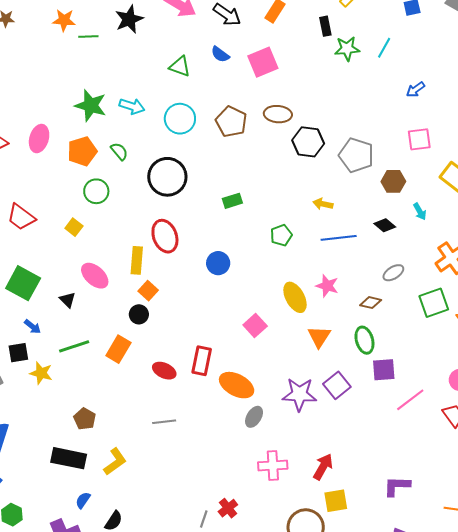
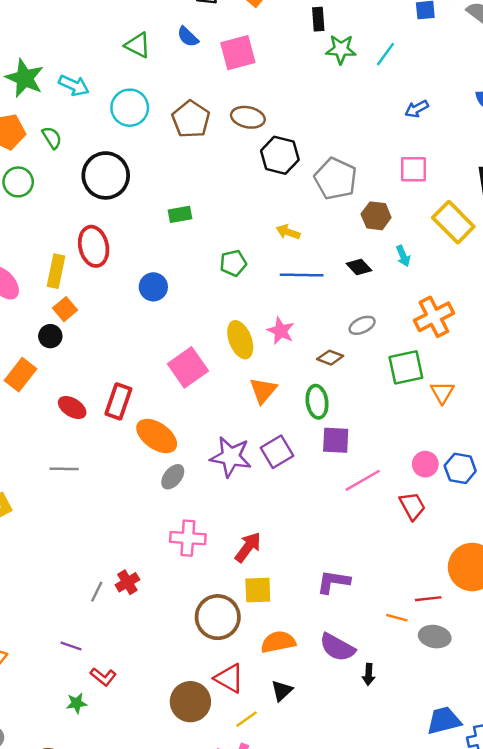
pink square: (255, 325) -> (188, 367), size x1.4

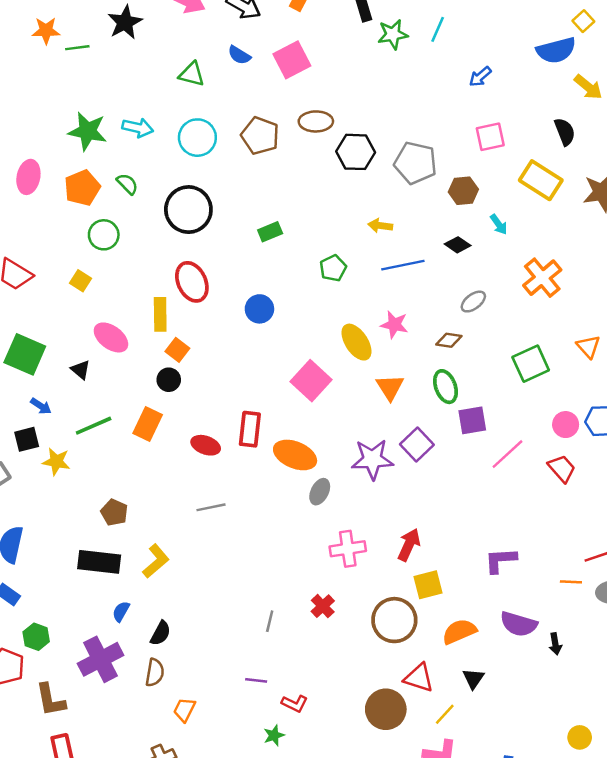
green square: (406, 367) -> (531, 364), moved
orange triangle: (442, 392) -> (588, 347), moved
red cross: (127, 582) -> (323, 606), moved

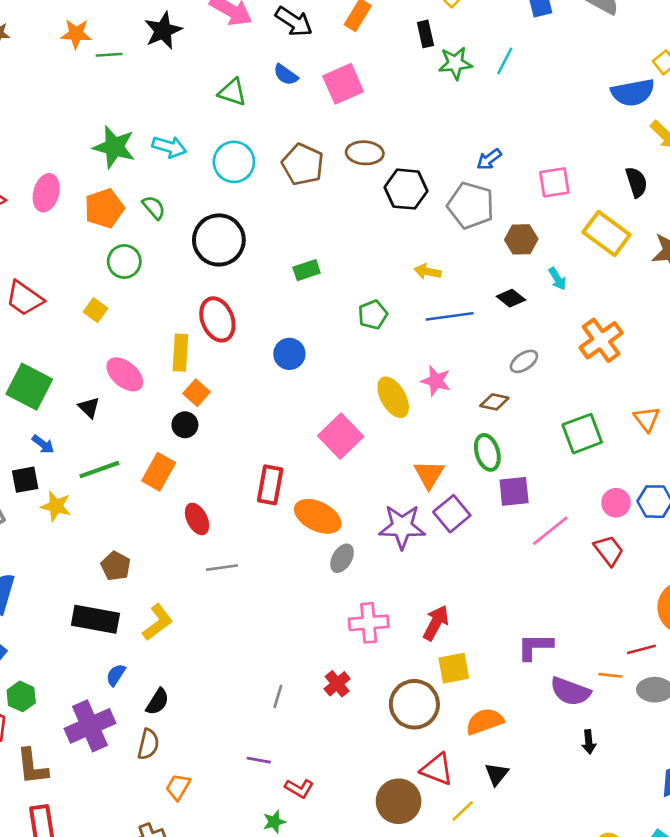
blue arrow: (480, 77) -> (489, 159), moved
orange triangle: (390, 387) -> (429, 474), moved
red ellipse: (206, 445) -> (197, 519), moved, turned 40
purple semicircle: (519, 624) -> (570, 691), moved

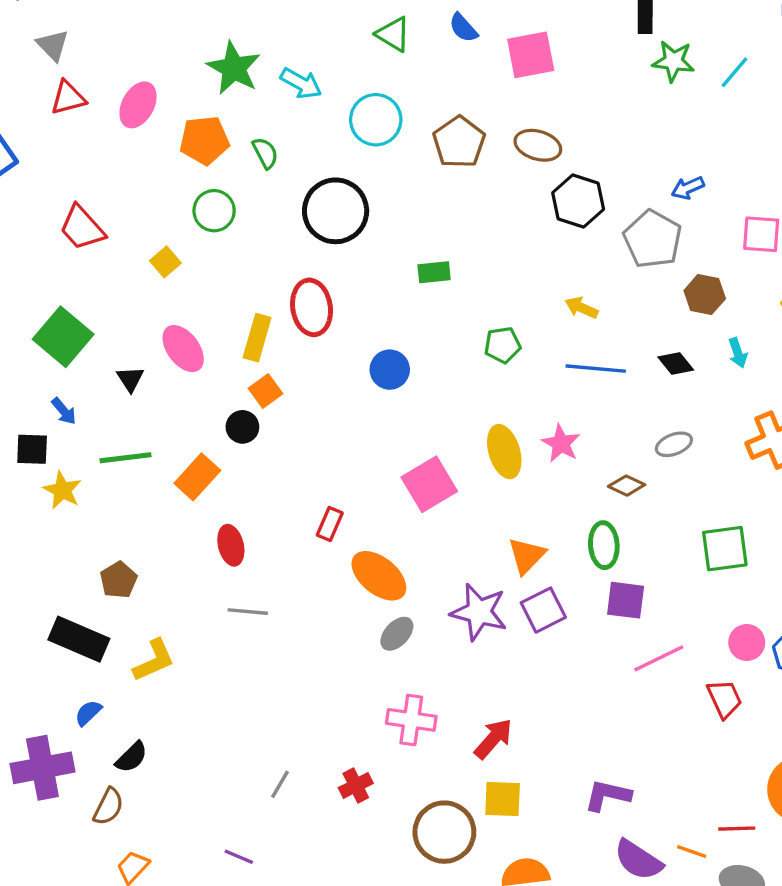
red rectangle: (270, 485) -> (330, 524), size x0.7

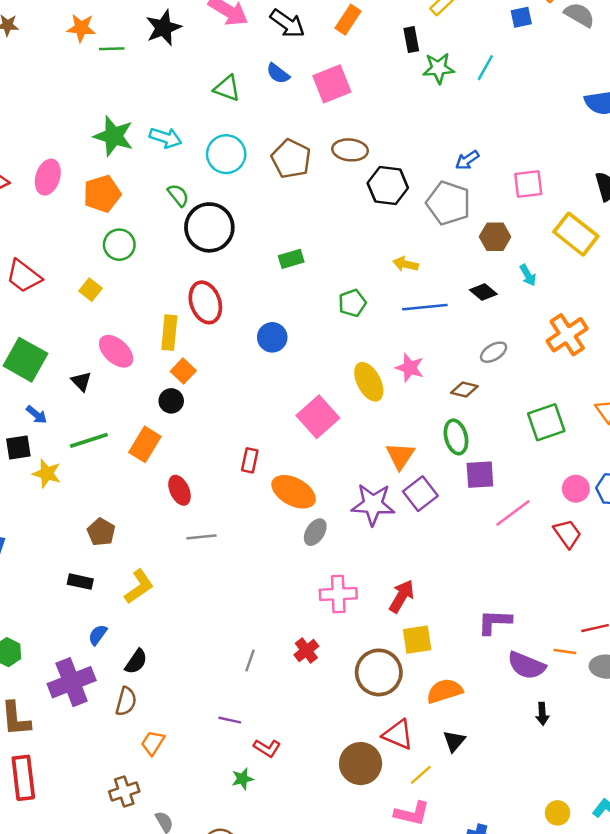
green semicircle: (265, 153) -> (178, 195), moved
black rectangle: (79, 639) -> (80, 582), size x0.6

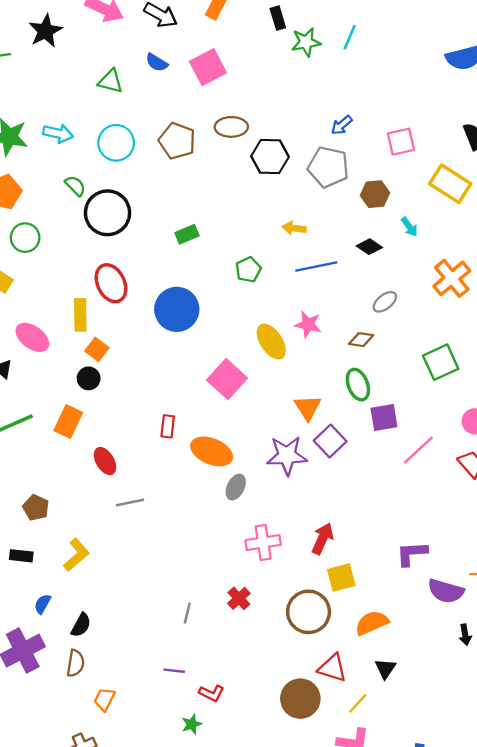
blue circle: (272, 337) -> (177, 309), size x1.6

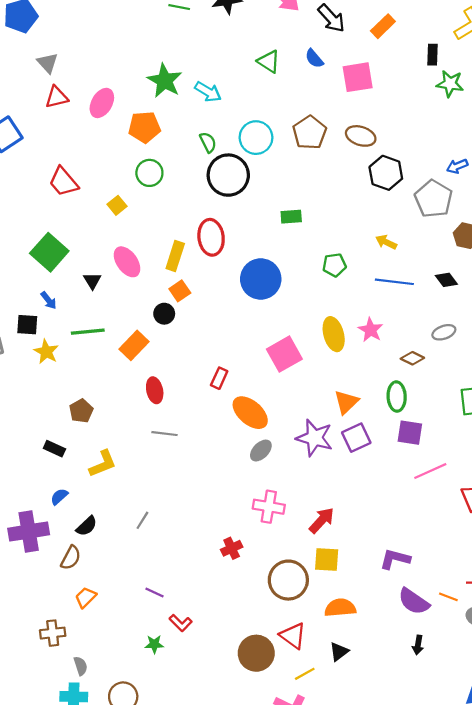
cyan circle: (116, 143) -> (256, 138), moved
gray line: (187, 613) -> (142, 520), moved

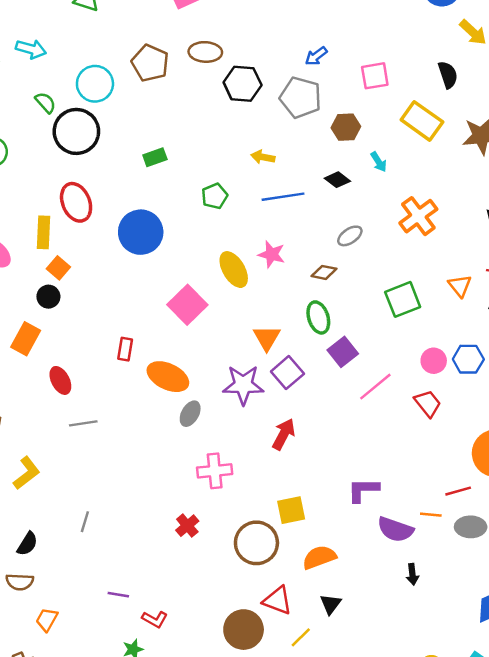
purple square: (410, 433) -> (343, 352), turned -32
red arrow: (322, 520) -> (284, 434), moved
brown semicircle: (71, 558) -> (20, 582), turned 80

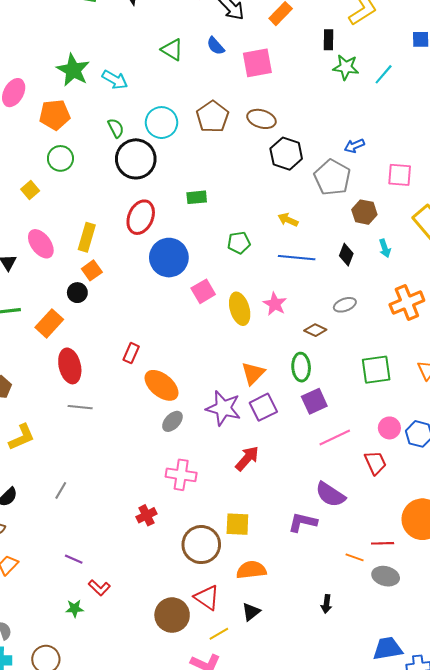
black diamond: (337, 180) -> (346, 255), turned 60
red ellipse: (76, 202) -> (141, 217), moved, turned 32
pink square: (187, 305) -> (203, 291), moved, size x0.7
red ellipse: (60, 380) -> (70, 366), size x1.4
purple semicircle: (395, 529) -> (330, 495), moved

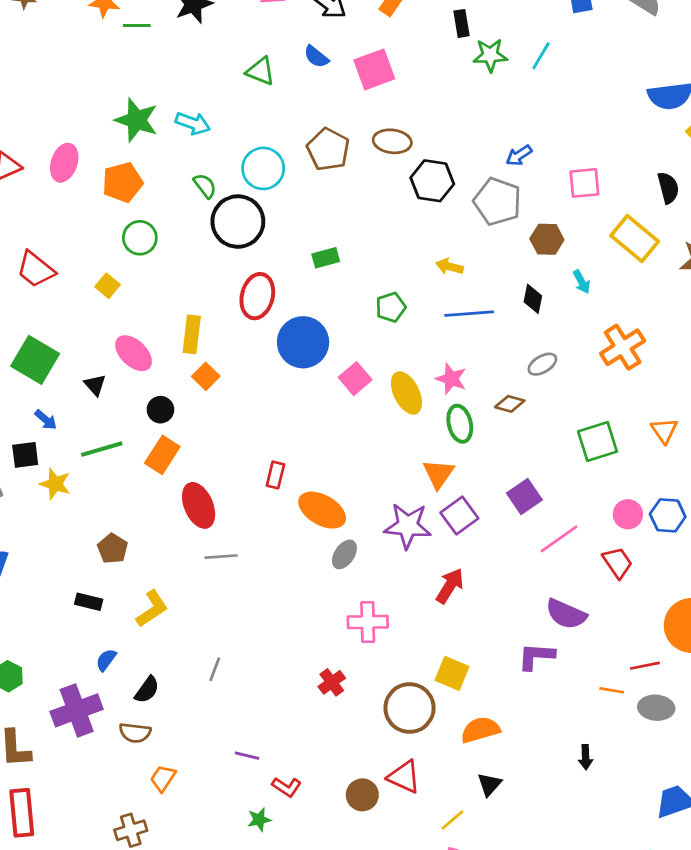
black circle: (77, 293) -> (160, 410), moved
green ellipse: (301, 367) -> (460, 424), moved
yellow square: (237, 524) -> (452, 673), turned 30
red triangle: (207, 598) -> (404, 777), moved
brown circle: (172, 615) -> (362, 795), moved, size x0.7

